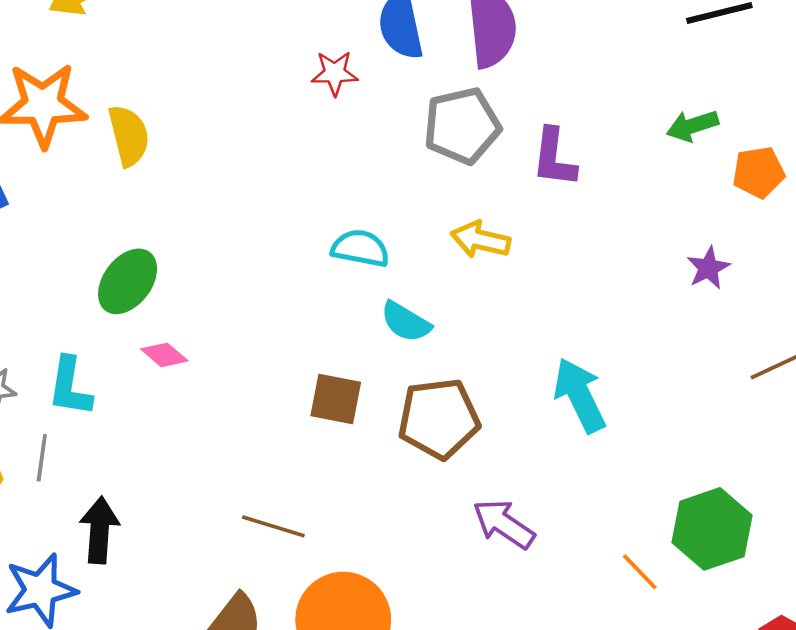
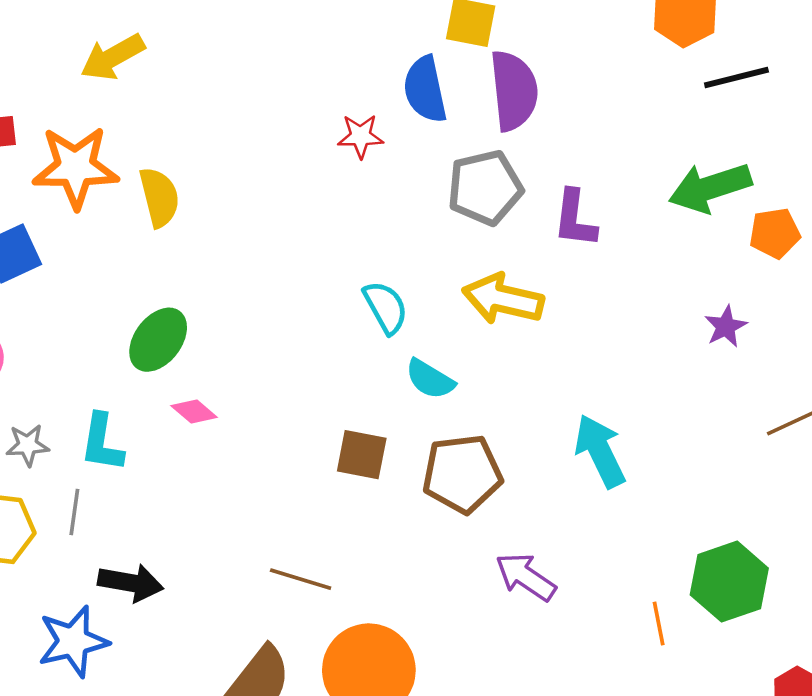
green arrow: (692, 126) -> (710, 188), size x1.6
yellow arrow: (480, 240) -> (503, 299), size x1.4
cyan semicircle: (360, 248) -> (386, 307), turned 50
black arrow: (99, 530) -> (131, 583), turned 96
orange line: (640, 572) -> (659, 623), turned 33

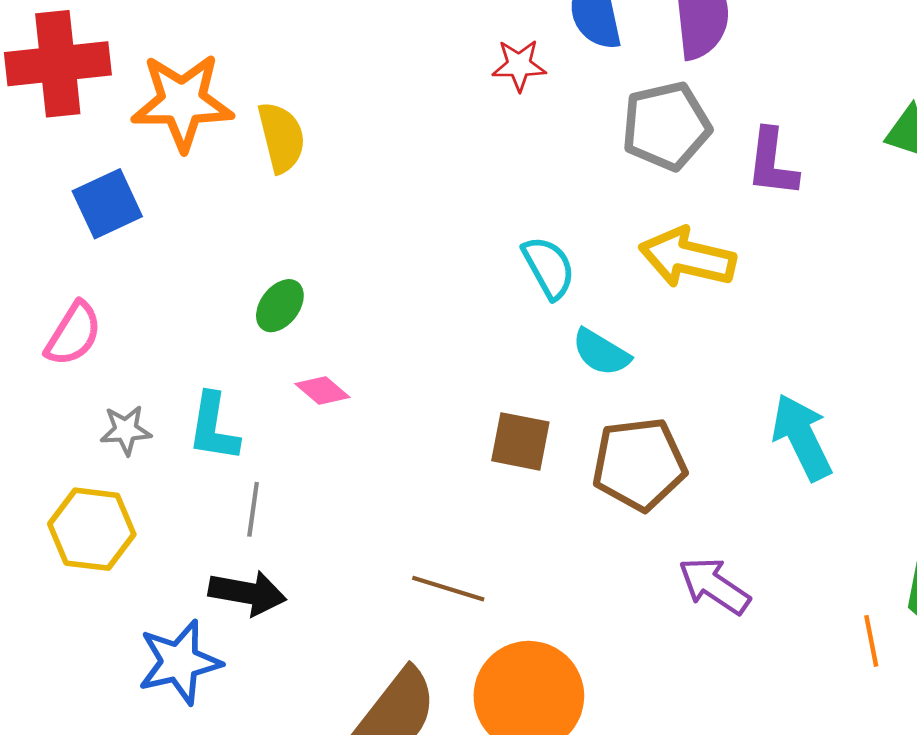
green ellipse: (158, 340) -> (280, 306), size x0.7
gray line: (74, 512) -> (253, 509), moved

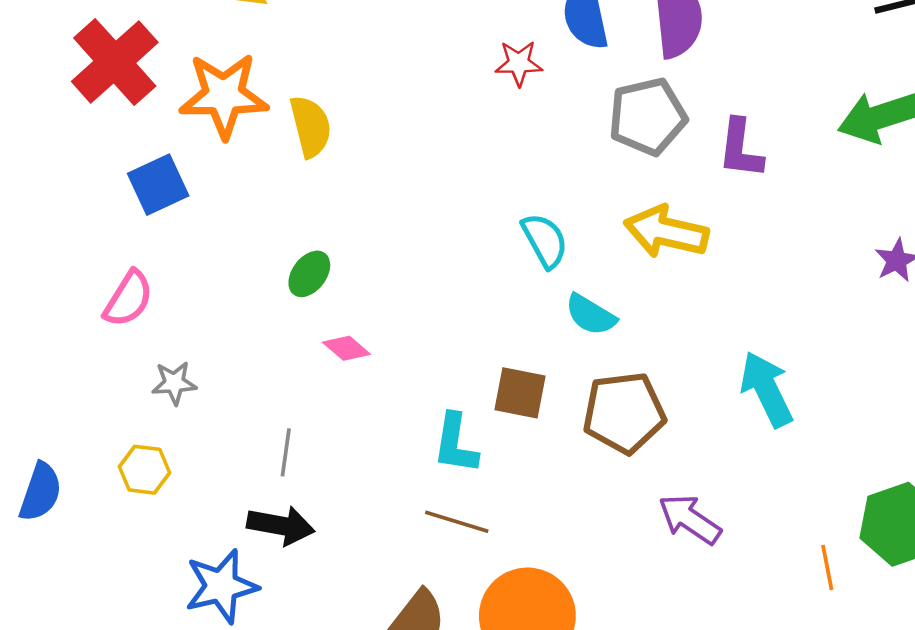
red cross: (58, 64) -> (115, 62), turned -36
cyan L-shape: (213, 427) -> (456, 444), moved
yellow hexagon: (92, 529) -> (144, 470), size x0.7

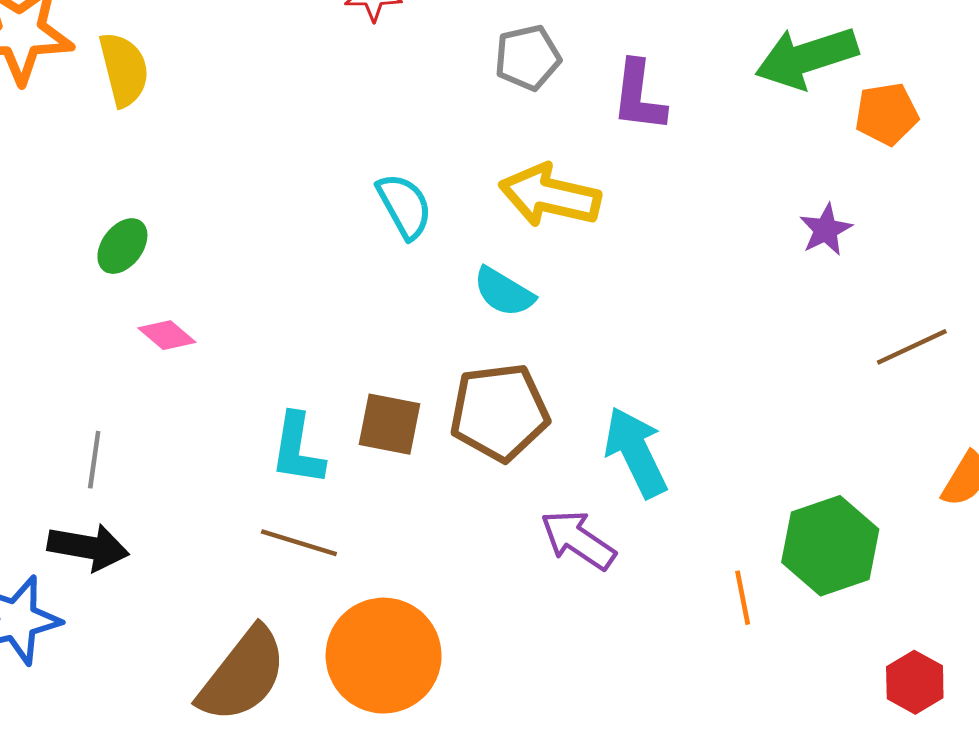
gray pentagon: (648, 117) -> (528, 58), size x0.7
cyan semicircle: (591, 315) -> (504, 292), moved
cyan arrow: (767, 389) -> (636, 452), moved
brown square: (520, 393) -> (389, 424), moved

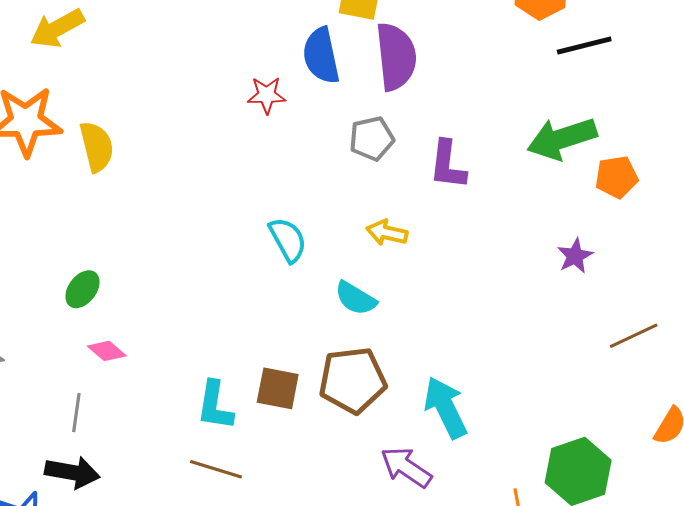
yellow arrow: (550, 196) -> (387, 233), size x0.6
green ellipse: (122, 246) -> (82, 289), moved
pink diamond: (167, 335) -> (107, 351), moved

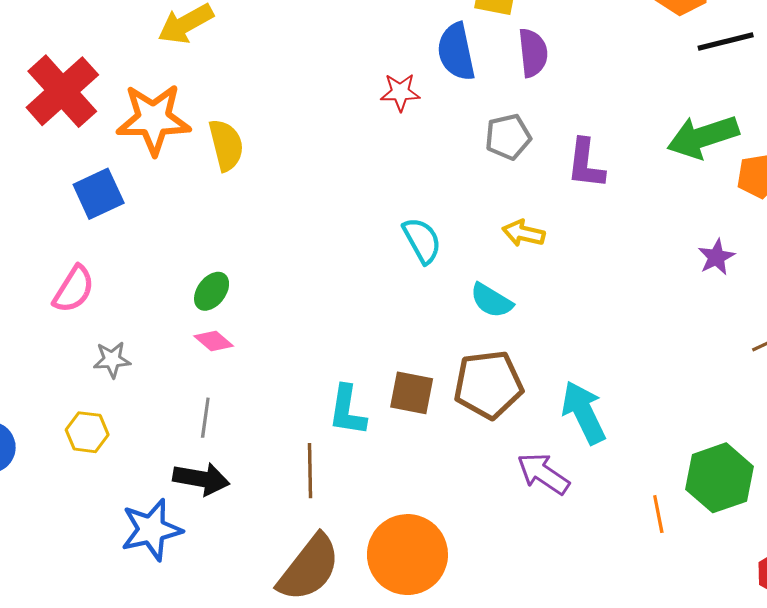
purple semicircle: (396, 57) -> (533, 53), size x0.7
pink diamond: (107, 351) -> (214, 341), moved
brown line: (216, 469) -> (310, 471), moved, turned 72

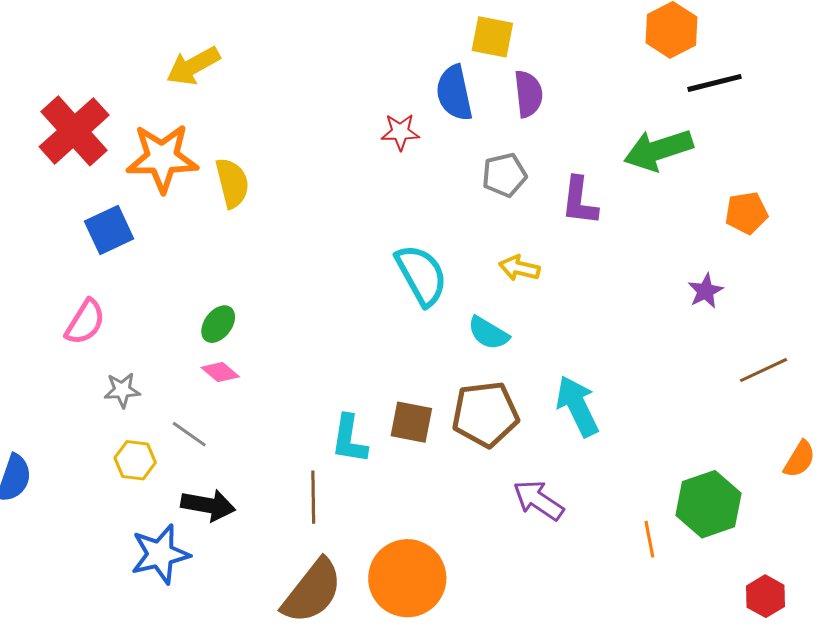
green arrow: (703, 137) -> (658, 150), moved
cyan semicircle: (422, 240) -> (421, 275), size x1.4
cyan arrow: (584, 413) -> (577, 406), moved
gray line: (205, 418) -> (189, 434), moved, turned -63
yellow hexagon: (87, 432) -> (135, 460), moved

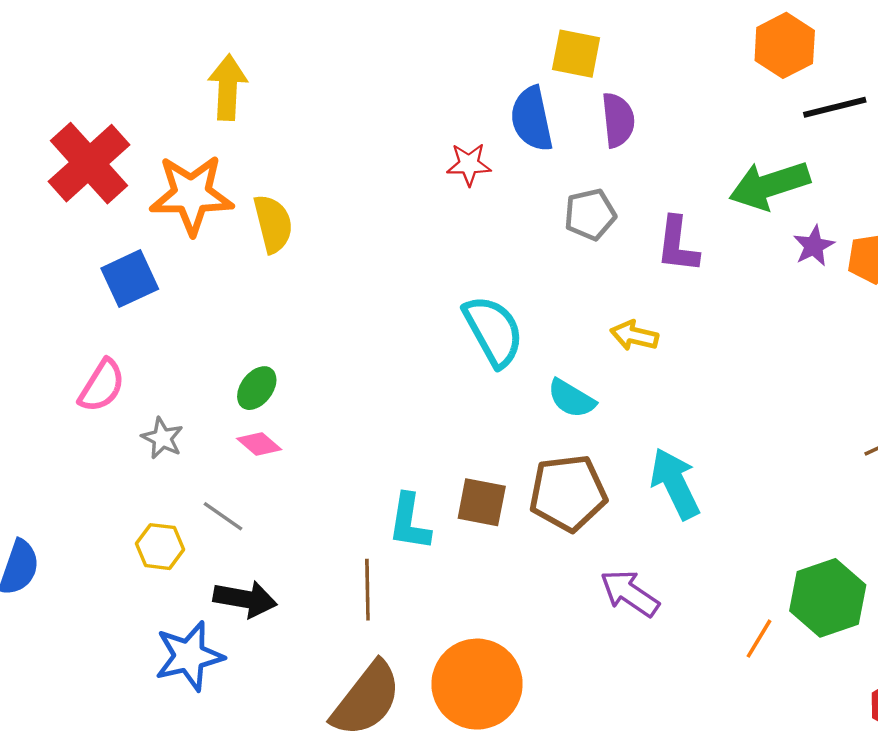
yellow arrow: (193, 66) -> (228, 87), turned 122
yellow arrow: (519, 268) -> (634, 336), moved
purple star: (705, 291) -> (814, 246), moved
gray star: (122, 390) -> (162, 438), moved, turned 30
orange line: (649, 539) -> (759, 639), turned 42

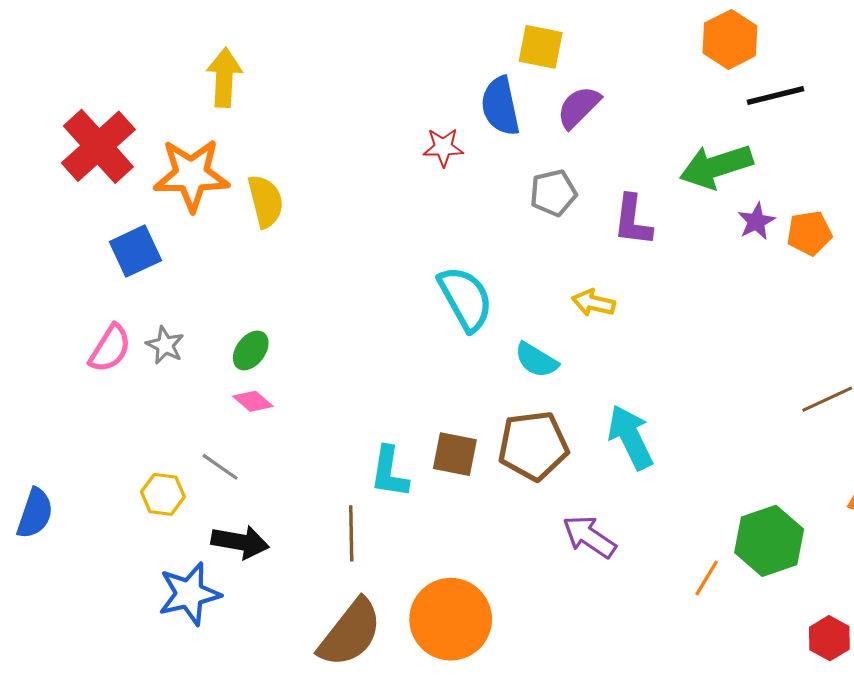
purple semicircle: (618, 120) -> (579, 107), turned -129
gray star: (162, 438) -> (165, 345), moved

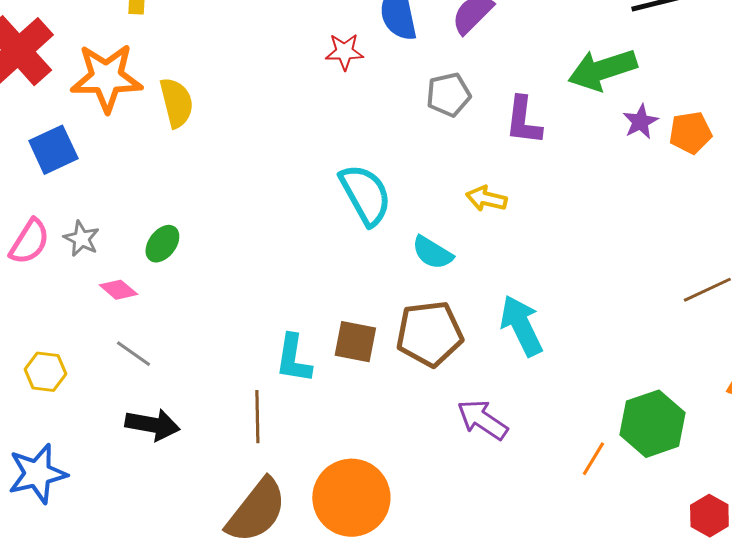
pink diamond: (253, 401) -> (118, 290), moved
yellow hexagon: (163, 494) -> (45, 372), moved
blue star: (189, 594) -> (37, 474), moved

